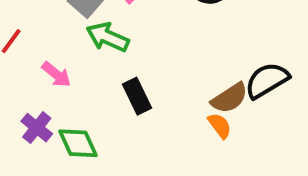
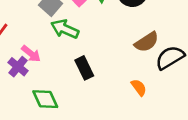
brown semicircle: (230, 98) -> (147, 42), moved
purple cross: (37, 128) -> (18, 67), moved

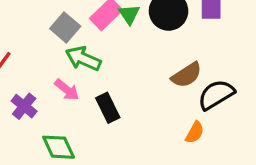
pink arrow: (31, 54) -> (67, 90), moved
orange semicircle: (139, 87) -> (195, 132), moved, turned 66

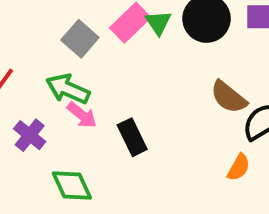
green arrow: (83, 59) -> (68, 89), moved
brown semicircle: (187, 75) -> (229, 97), turned 72

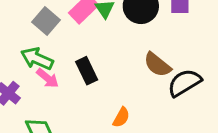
black rectangle: (132, 137) -> (87, 71), moved
orange semicircle: (239, 167) -> (121, 117), moved

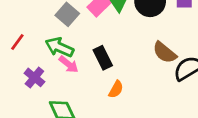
orange semicircle: (121, 117) -> (116, 89), moved

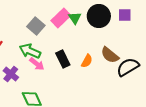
orange semicircle: (116, 89) -> (87, 61), moved

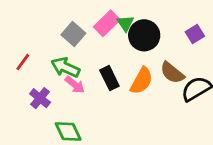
purple square: (125, 15) -> (195, 34), moved, turned -32
black circle: (99, 16) -> (144, 35), moved
orange semicircle: (87, 61) -> (142, 81), size x1.5

